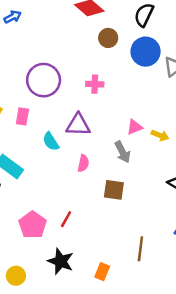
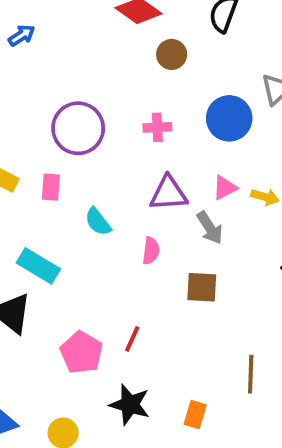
blue circle: (146, 52) -> (229, 118), moved
purple triangle: (78, 125) -> (168, 193), moved

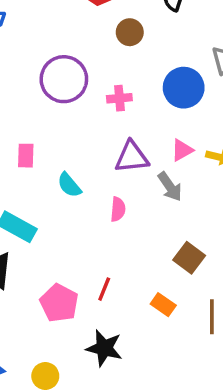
purple circle: (78, 128) -> (64, 79), moved
brown square: (202, 287) -> (189, 258), moved, turned 36
orange rectangle: (195, 415) -> (163, 305), moved, turned -70

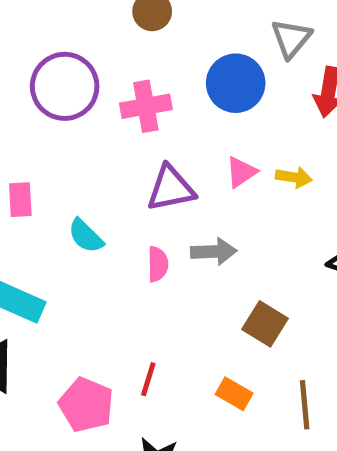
pink cross: (119, 98) -> (146, 106), size x1.4
gray arrow: (170, 187) -> (214, 252), moved, turned -52

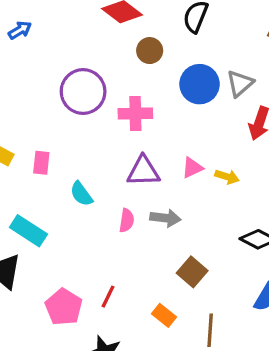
blue circle: (236, 83) -> (200, 84), moved

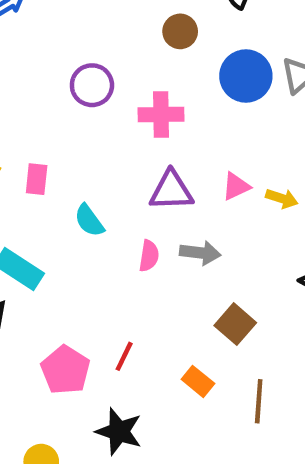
purple circle: (83, 92) -> (92, 85), size x0.7

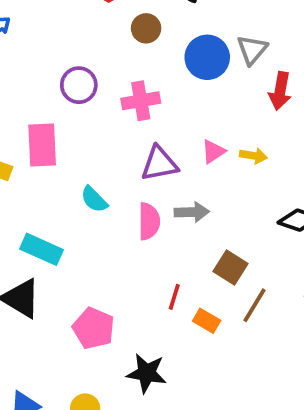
pink rectangle: (37, 179) -> (42, 145), moved, size x1.6
pink semicircle: (149, 256) -> (149, 221), size x1.4
red line: (124, 356) -> (174, 297), moved
brown line: (259, 401) -> (255, 305), moved, turned 36

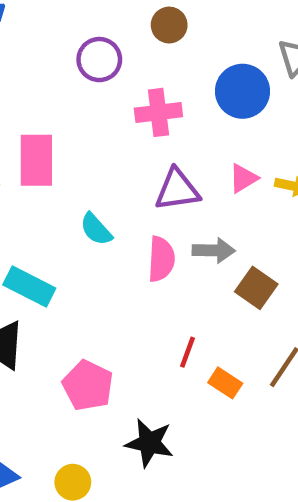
blue circle: (207, 57) -> (243, 91), moved
purple circle: (79, 85) -> (99, 60), moved
brown square: (231, 268) -> (256, 288), moved

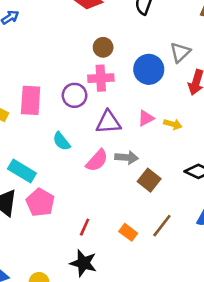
brown circle: (169, 25) -> (103, 47), moved
purple circle: (99, 60) -> (75, 95), moved
pink semicircle: (161, 259) -> (97, 160), turned 35
red line: (187, 352) -> (85, 227), moved
pink pentagon: (88, 385) -> (40, 202), moved

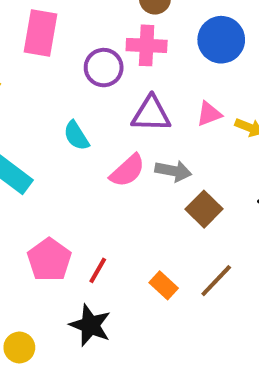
pink rectangle: (31, 100) -> (40, 33), moved
pink pentagon: (40, 202) -> (49, 260), moved

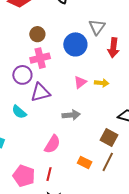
purple triangle: (151, 114) -> (40, 92), moved
pink semicircle: (127, 171) -> (52, 144), moved
brown square: (204, 209) -> (109, 137), moved
orange rectangle: (164, 285) -> (85, 162), moved

